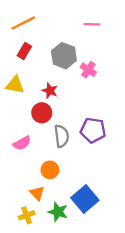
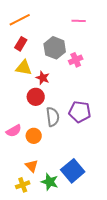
pink cross: (88, 70) -> (76, 60), turned 32
yellow triangle: (15, 85) -> (24, 68), moved
pink semicircle: (22, 143) -> (14, 131), moved
orange circle: (50, 170) -> (34, 136), moved

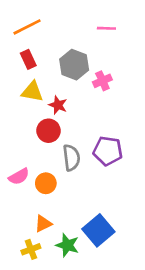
red rectangle: (21, 44) -> (28, 59), turned -56
orange triangle: (32, 166) -> (43, 224), turned 48

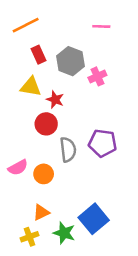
red rectangle: (28, 59) -> (38, 55), moved

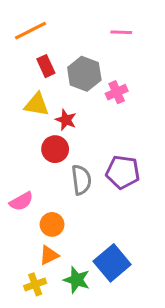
orange circle: (44, 174) -> (52, 224), moved

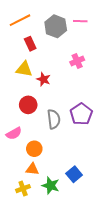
gray hexagon: (84, 74) -> (56, 26), moved
red circle: (55, 149) -> (28, 105), moved
purple pentagon: (123, 172) -> (81, 114), turned 30
orange triangle: (49, 255) -> (32, 169), turned 32
blue square: (112, 263) -> (74, 174), size x0.7

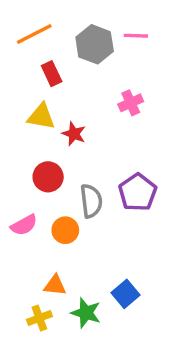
orange circle: (34, 149) -> (65, 230), moved

